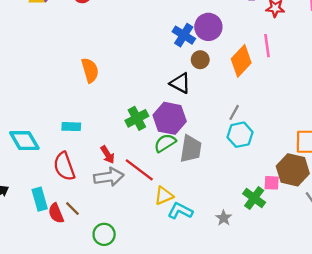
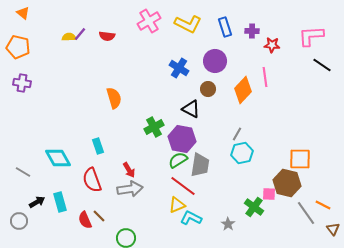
blue cross: (184, 35) -> (179, 68), moved
green cross: (137, 118) -> (154, 127), moved
cyan rectangle: (71, 127) -> (98, 146), turned 70
red line: (139, 170) -> (183, 186), moved
cyan rectangle: (40, 199) -> (60, 202), moved

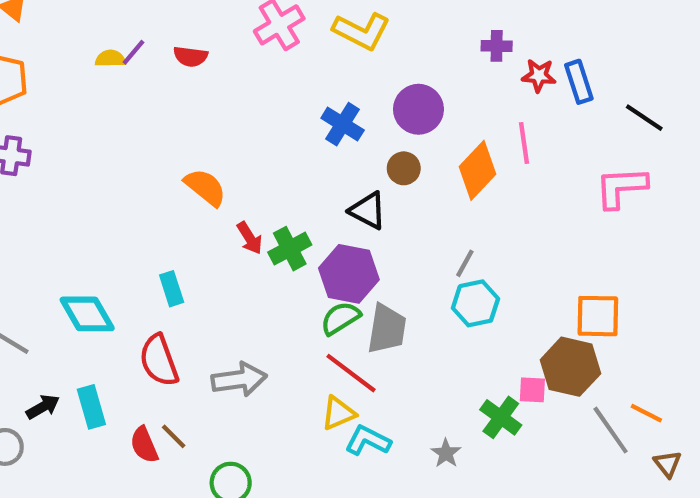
blue rectangle: (225, 27) -> (579, 82), moved
pink L-shape: (311, 36) -> (621, 187), moved
orange semicircle: (114, 98) -> (205, 187), turned -35
red arrow: (129, 170) -> (250, 238), moved

